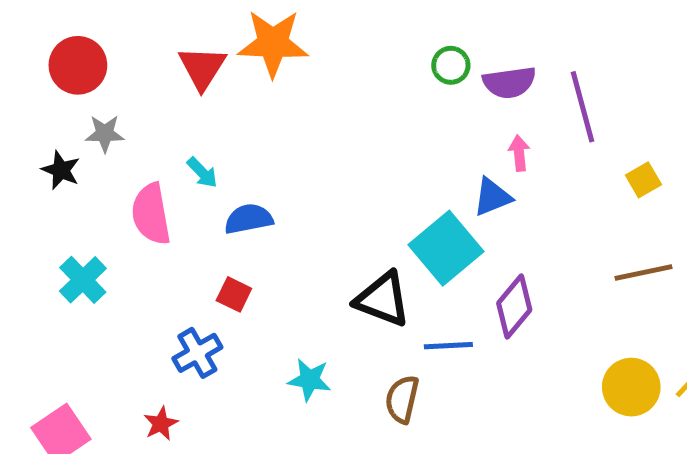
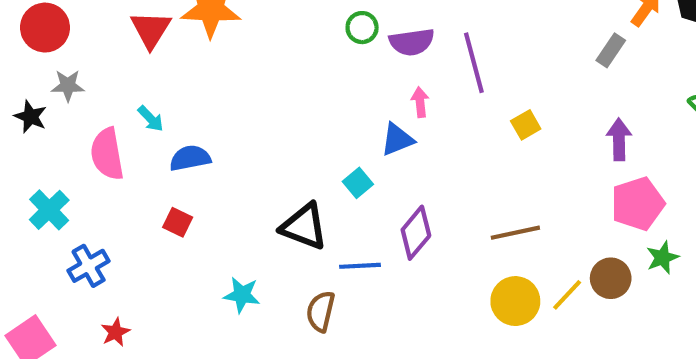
cyan square: (446, 248) -> (358, 183), size x0.5
brown line: (643, 272) -> (515, 233), moved
blue cross: (197, 353) -> (89, 266), moved

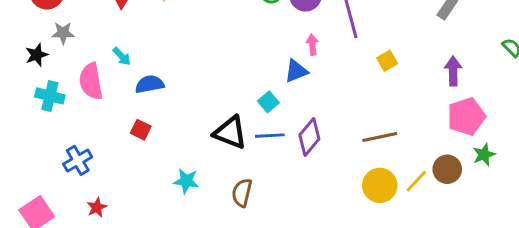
black star: (30, 117) -> (37, 55), turned 30
cyan cross: (49, 210) -> (50, 96), moved, turned -32
blue line: (360, 266) -> (270, 136), moved

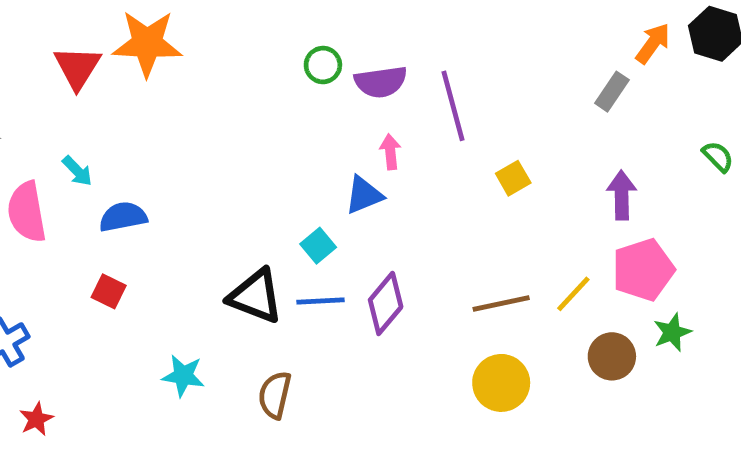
yellow line: (416, 181) -> (573, 294), moved

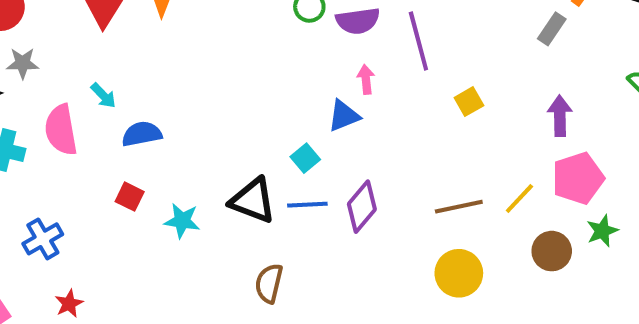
cyan star: (183, 376) -> (182, 221), moved

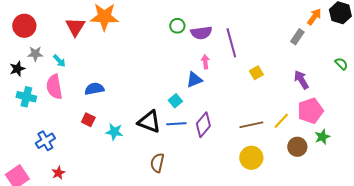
cyan arrow: (103, 96) -> (59, 61), moved
purple arrow: (560, 116) -> (301, 80), turned -30

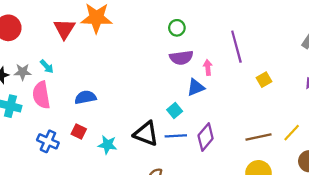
purple semicircle: (201, 33) -> (181, 58), moved
gray star: (35, 54) -> (23, 72), moved
blue cross: (45, 141) -> (48, 141), moved, turned -36

